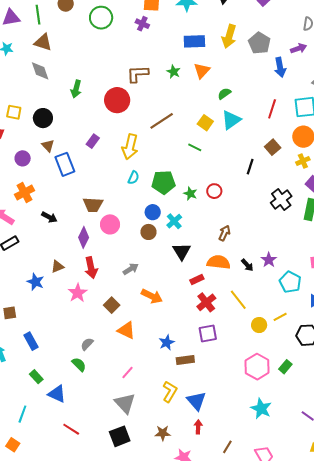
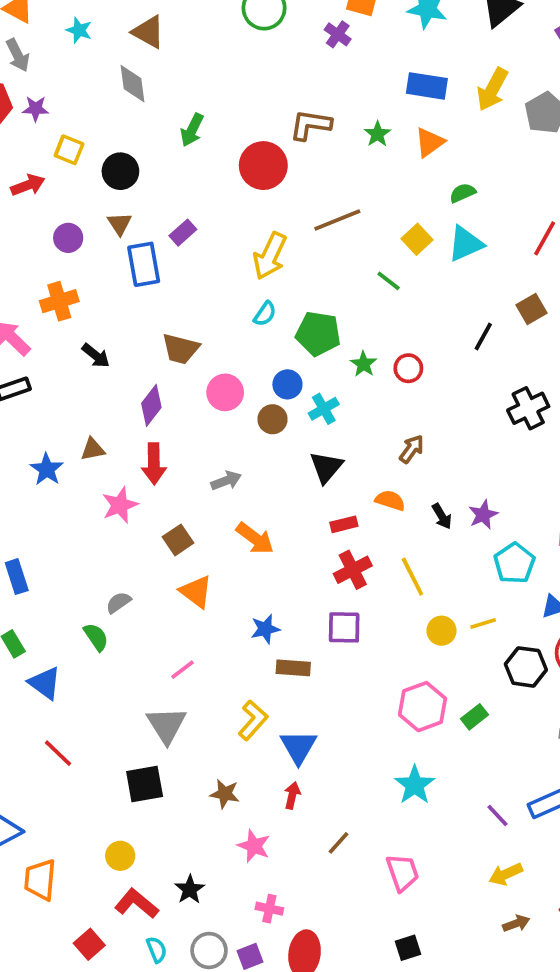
purple rectangle: (93, 141) -> (183, 233), moved
pink circle: (110, 224) -> (225, 392), moved
orange semicircle: (219, 262) -> (390, 500), size x0.7

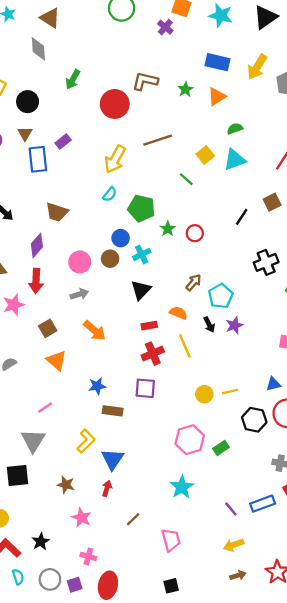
pink circle: (225, 392) -> (80, 262), moved
cyan pentagon: (514, 563) -> (221, 296), moved
yellow line: (412, 577) -> (185, 346), moved

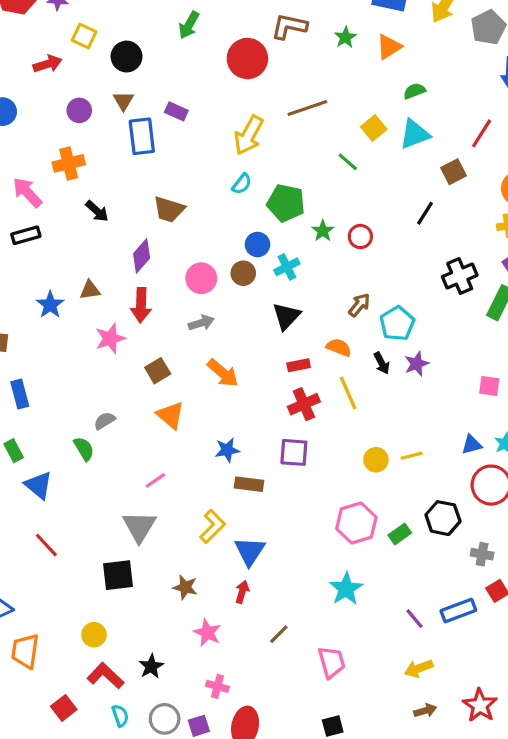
purple rectangle: (63, 142) -> (176, 111), turned 63
brown square: (272, 202) -> (453, 172), moved
black hexagon: (254, 420) -> (443, 518), moved

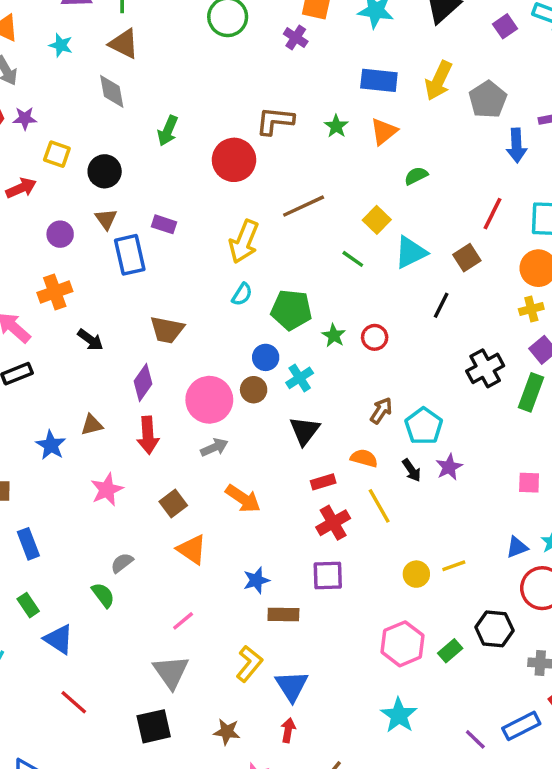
cyan triangle: (415, 134) -> (411, 252), moved
pink circle: (201, 278) -> (209, 400), size x1.4
pink star: (110, 338) -> (107, 490), moved

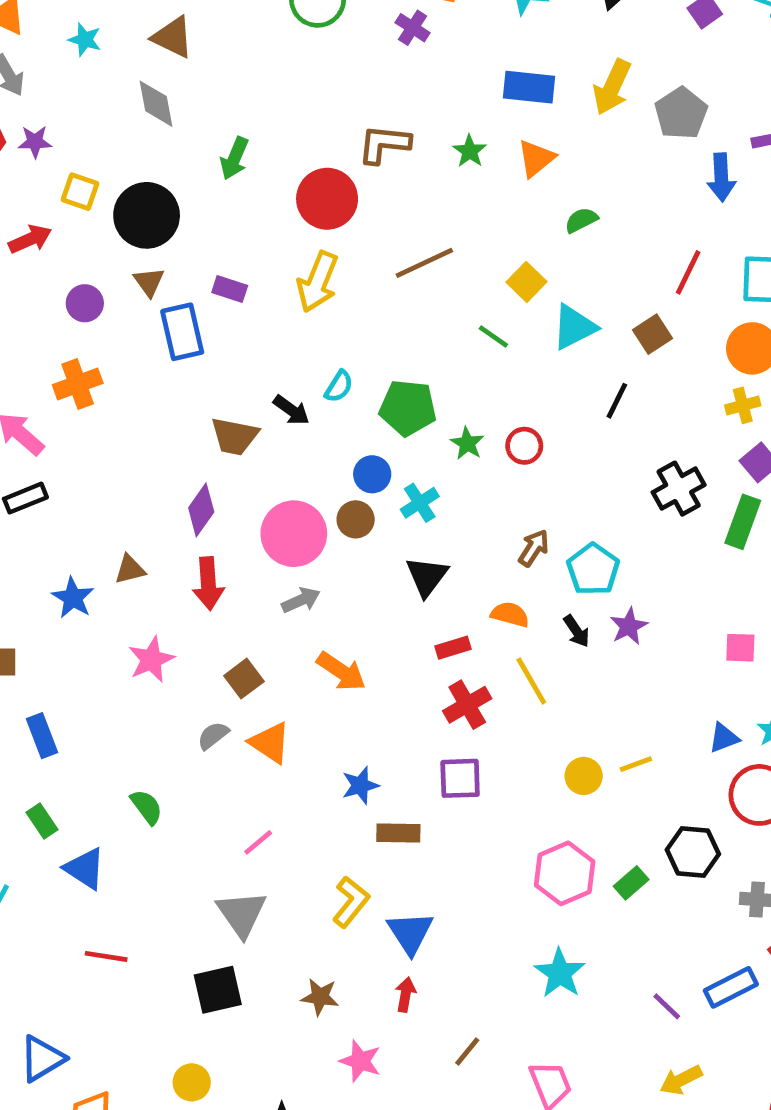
black circle: (105, 171) -> (147, 215), size x1.4
yellow arrow: (244, 242) -> (318, 282), moved
black arrow: (90, 340) -> (291, 410), moved
gray semicircle: (122, 563) -> (213, 736), moved
red line: (74, 702) -> (106, 956), turned -32

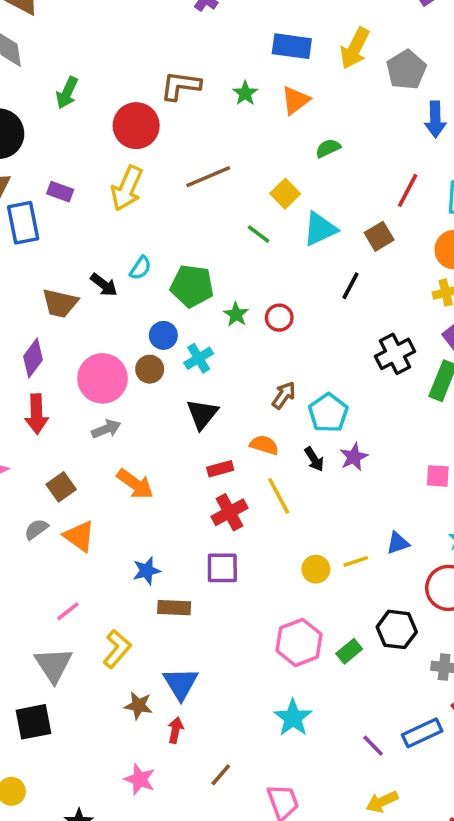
blue triangle: (724, 738) -> (398, 543), moved
yellow L-shape: (351, 902) -> (117, 649), moved
brown star: (320, 997) -> (138, 705), moved

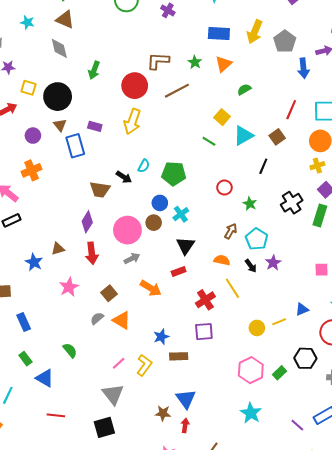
brown line: (208, 177) -> (177, 91), moved
green star: (236, 314) -> (250, 204), moved
red rectangle: (220, 469) -> (179, 271), moved
yellow L-shape: (117, 649) -> (144, 365), moved

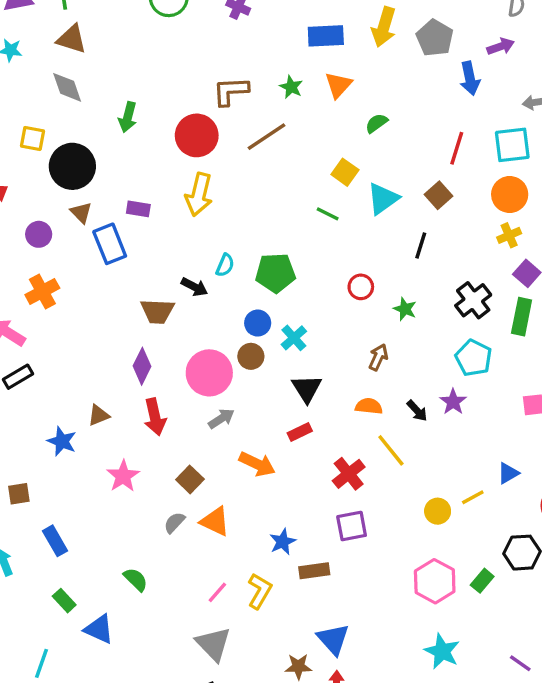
yellow square: (29, 88) -> (32, 138), moved
cyan pentagon: (257, 239) -> (474, 358), moved

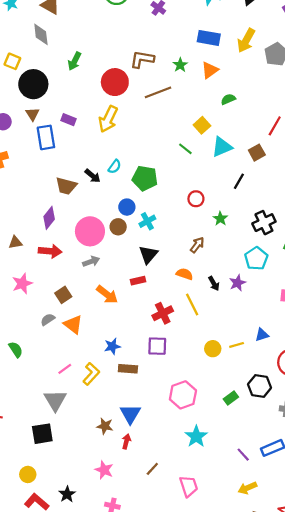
red arrow: (155, 417) -> (50, 251), turned -85
pink hexagon: (435, 581) -> (183, 395), moved

